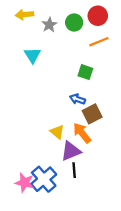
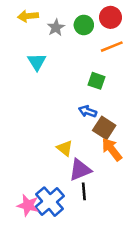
brown square: (92, 114) -> (104, 128), turned -30
orange arrow: (82, 133) -> (112, 149), moved

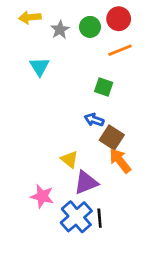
black line: (84, 191) -> (100, 218), moved
blue cross: (50, 202) -> (76, 217), moved
pink star: (28, 205) -> (42, 196), moved

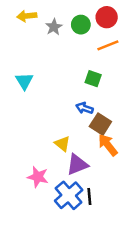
cyan triangle: (39, 67) -> (24, 81), moved

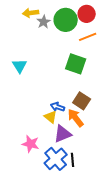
yellow arrow: (27, 16) -> (31, 13), moved
green circle: (81, 25) -> (66, 20), size x1.5
green square: (93, 79) -> (76, 64), size x1.5
blue arrow: (85, 108) -> (58, 107), moved
orange arrow: (108, 145) -> (76, 118), moved

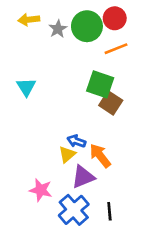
yellow arrow: (31, 13) -> (29, 20), moved
brown square: (82, 101) -> (111, 103), moved
yellow triangle: (51, 117) -> (67, 154), turned 40
black line: (73, 160) -> (109, 211), moved

